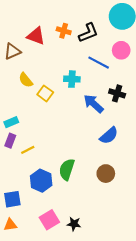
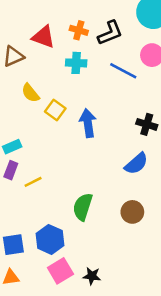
cyan cross: (72, 79) -> (76, 63), moved
black cross: (117, 93) -> (147, 124), moved
blue arrow: (93, 104) -> (88, 123), moved, turned 40
blue hexagon: (41, 181) -> (50, 239), moved

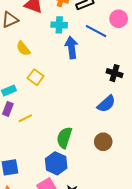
yellow square: (55, 110) -> (36, 77), moved
blue arrow: (88, 123) -> (71, 47), moved
blue hexagon: (50, 239) -> (56, 163), moved

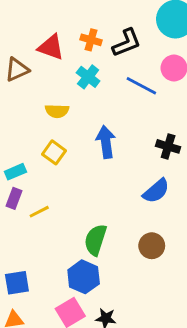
cyan cross: (59, 25) -> (88, 77), turned 35
blue arrow: (71, 47) -> (106, 142), moved
yellow semicircle: (23, 48) -> (57, 111), moved, turned -49

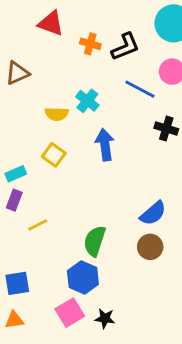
red triangle: (51, 47) -> (51, 23), moved
cyan cross: (88, 77) -> (87, 101), moved
black cross: (168, 146) -> (166, 129), moved
blue semicircle: (156, 191) -> (153, 213), moved
yellow line: (39, 212) -> (38, 225), moved

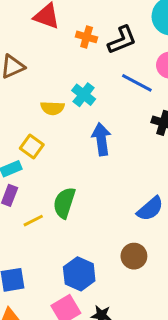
yellow square: (54, 155) -> (32, 147), moved
green semicircle: (95, 241) -> (64, 203), moved
brown circle: (150, 247) -> (134, 256), moved

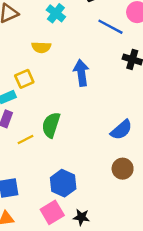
cyan cross: (84, 95) -> (56, 13), moved
yellow square: (32, 147) -> (24, 79), turned 30
brown circle: (134, 256) -> (123, 169), moved

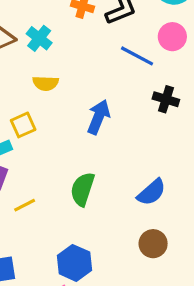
cyan cross: (56, 13) -> (39, 38), moved
blue arrow: (81, 73) -> (99, 117), turned 30
green semicircle: (51, 125) -> (82, 189), moved

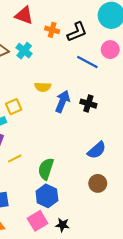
yellow semicircle: (46, 83) -> (43, 87), moved
black cross: (166, 99) -> (88, 104), moved
green semicircle: (82, 189) -> (46, 169), moved

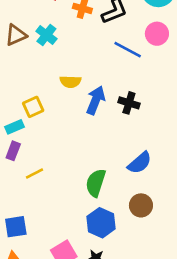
green semicircle: (46, 169) -> (96, 183), moved
blue hexagon: (47, 196) -> (101, 223), moved

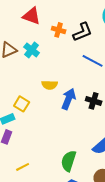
yellow square: (33, 107) -> (22, 104), turned -35
yellow line: (34, 173) -> (23, 167), moved

